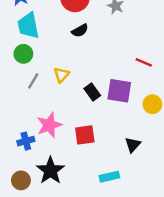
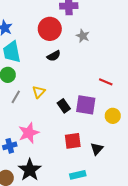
red square: (85, 135) -> (73, 141), moved

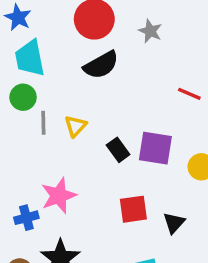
black semicircle: (54, 56) -> (101, 65), size x1.5
red line: (106, 82) -> (189, 94), moved
gray line: (16, 97) -> (43, 123), moved, turned -32

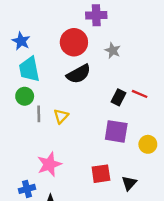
black rectangle: (118, 150) -> (119, 97), moved, turned 63
blue cross: (26, 218) -> (27, 189), moved

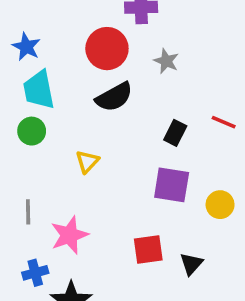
red line: (140, 94) -> (224, 122), moved
gray line: (39, 114) -> (28, 212), moved

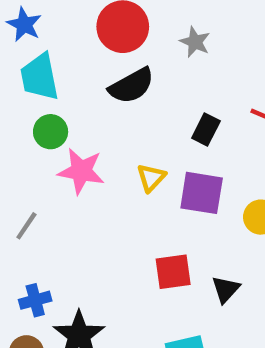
green circle: (32, 131) -> (51, 132), moved
yellow triangle: (87, 162) -> (151, 178), moved
gray line: (28, 212) -> (26, 226), turned 35
pink star: (69, 235) -> (81, 171), moved, turned 30

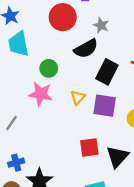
black semicircle: (131, 86) -> (86, 49), moved
black rectangle: (206, 130) -> (107, 72), size x1.5
green circle: (51, 132) -> (49, 68), moved
black triangle: (226, 289) -> (117, 157), size x1.5

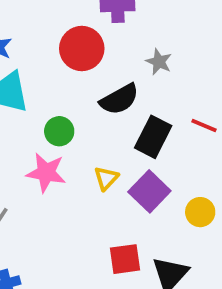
gray star: (101, 25) -> (159, 62), moved
purple square: (105, 106) -> (149, 191), turned 35

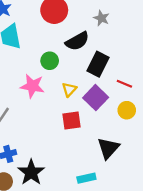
red line: (204, 126) -> (124, 84), moved
green circle: (59, 131) -> (50, 61), moved
red square: (125, 259) -> (71, 121), moved

